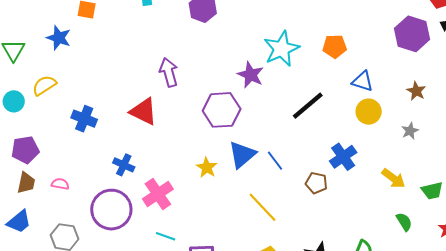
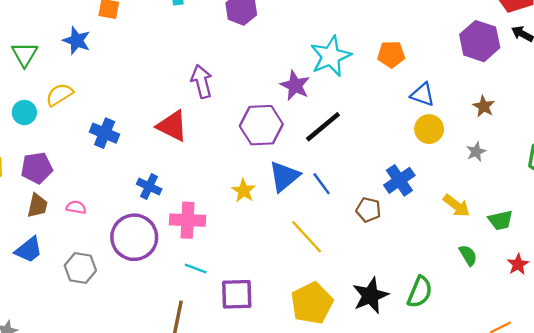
black line: (308, 106) -> (323, 127), moved
pink cross: (158, 194) -> (188, 220), turned 36

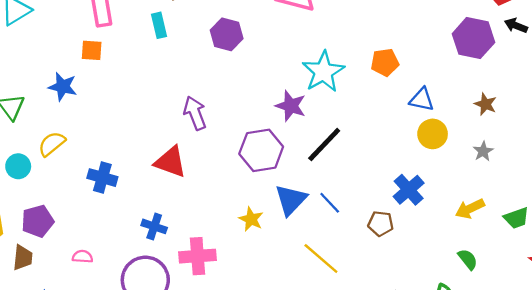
brown trapezoid: (37, 206) -> (23, 258), moved
yellow arrow: (457, 206) -> (470, 209), turned 124
green semicircle: (468, 255) -> (468, 259), moved

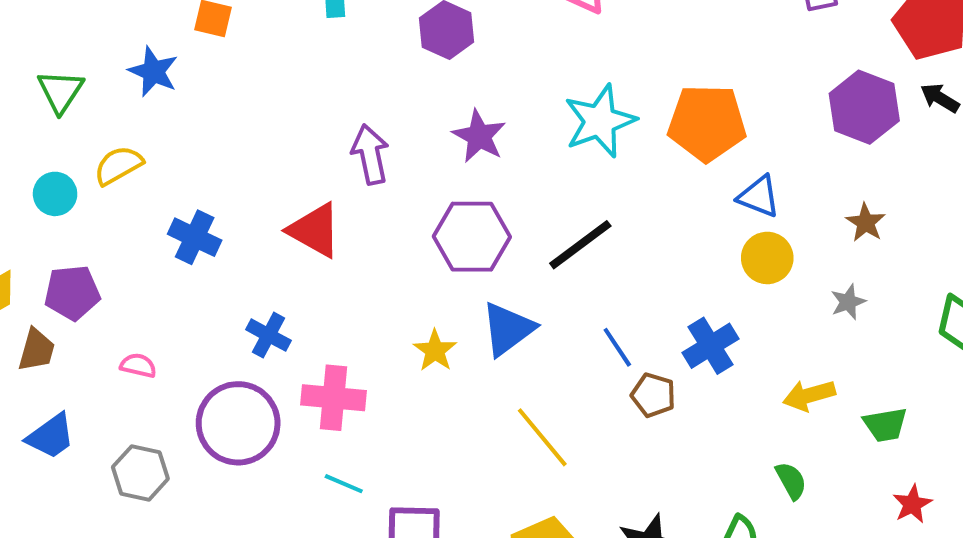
orange pentagon: (385, 62) -> (707, 123), size x1.6
purple star: (291, 106) -> (479, 136), moved
blue line: (330, 203) -> (617, 347), moved

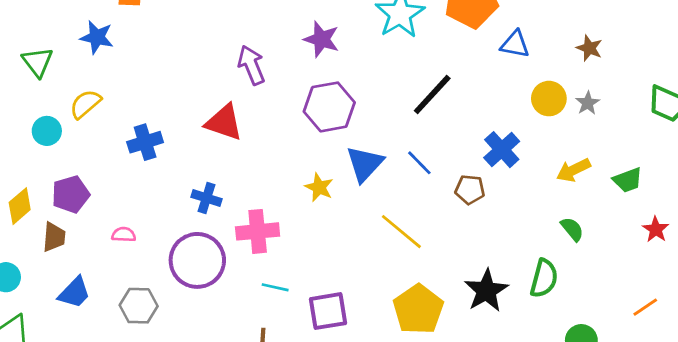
blue cross: (195, 237) -> (145, 142), turned -32
black line: (580, 245) -> (432, 94), moved
yellow circle: (767, 258) -> (549, 99), moved
blue line: (617, 347) -> (419, 163), moved

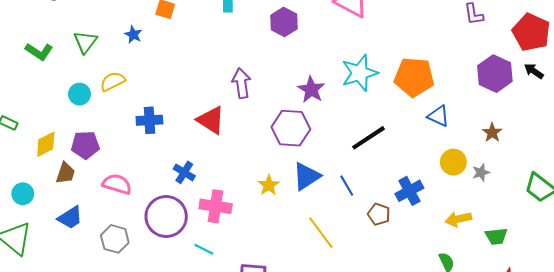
blue star: (97, 37) -> (133, 35), size x0.7
purple star: (322, 39) -> (311, 90), moved
pink semicircle: (124, 235) -> (117, 184), size x1.6
cyan line: (275, 287) -> (204, 249), moved

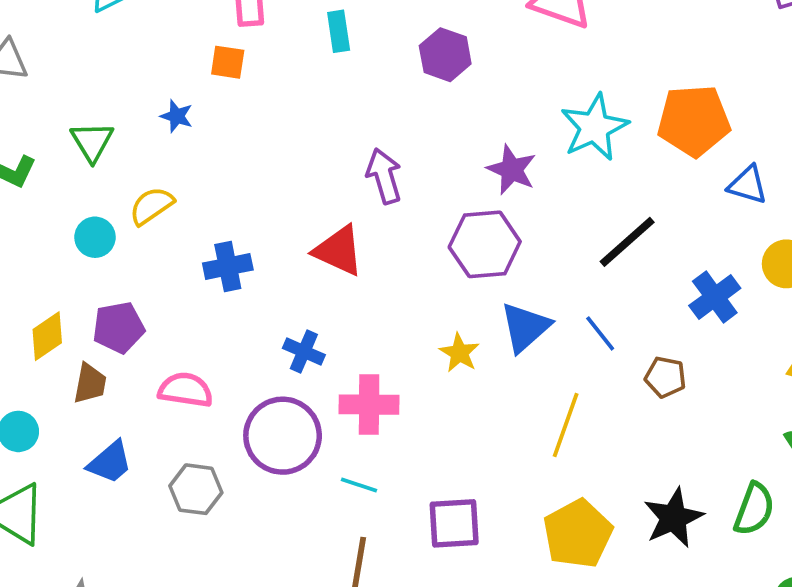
blue cross: (409, 191) -> (715, 297), moved
yellow line: (321, 233) -> (566, 425), turned 64

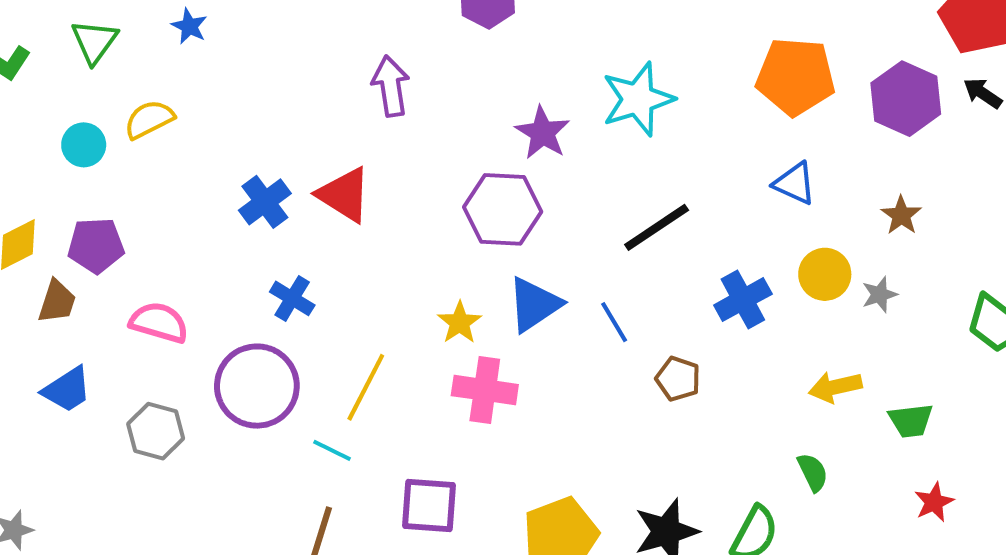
orange pentagon: (694, 121) -> (796, 77), moved
purple arrow: (384, 176) -> (391, 86), moved
blue cross: (228, 266) -> (265, 202), moved, turned -33
pink cross: (369, 405) -> (485, 390), moved
yellow line: (566, 425) -> (366, 387), moved

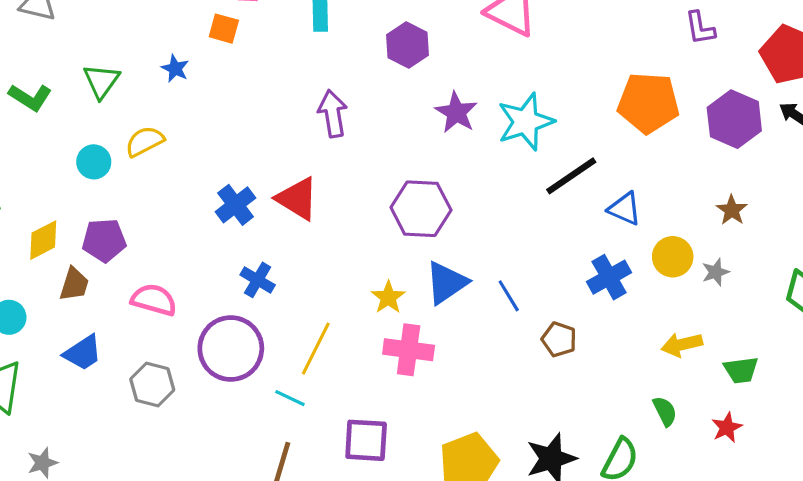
purple star: (543, 133) -> (456, 112), moved
blue triangle: (795, 183) -> (625, 209), moved
black line: (657, 227) -> (571, 176), moved
red star: (934, 502) -> (727, 428), moved

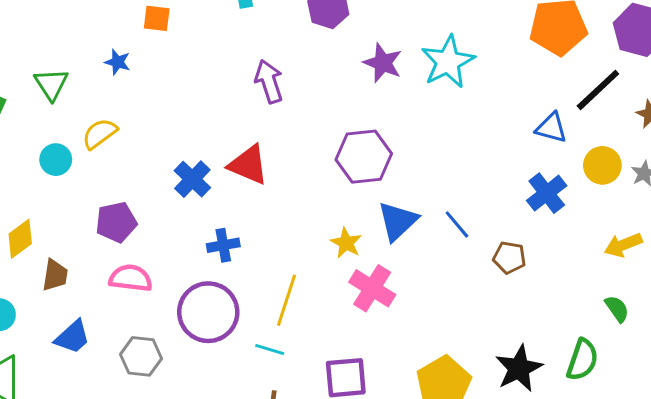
black line: (571, 176) -> (598, 90), moved
purple pentagon: (104, 240) -> (116, 222), moved
blue cross: (258, 280) -> (223, 245), turned -32
pink cross: (409, 350) -> (372, 288), turned 33

